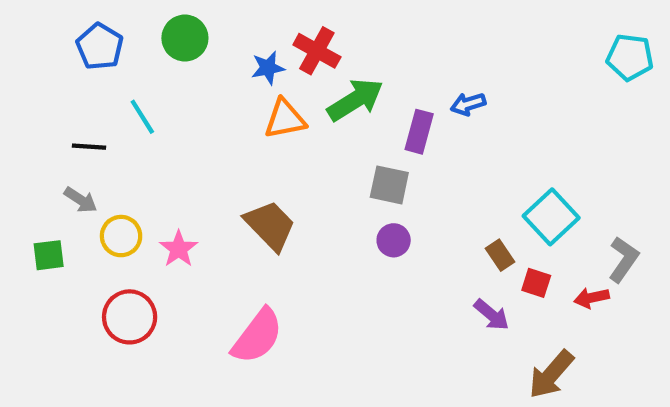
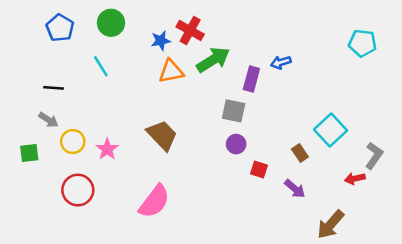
cyan pentagon: (630, 57) -> (362, 43), moved
cyan line: (142, 117) -> (101, 66), moved
red square: (536, 283) -> (259, 170), moved

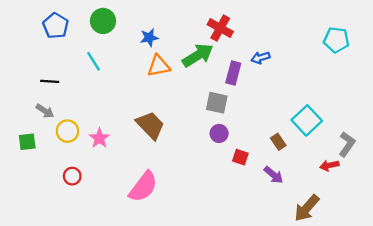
red cross: (190, 30) -> (220, 28), moved
red circle: (78, 190) -> (72, 176), size x0.6

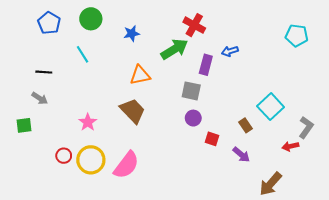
orange triangle: (159, 66) -> (140, 75), moved
yellow circle: (67, 131) -> (91, 160), moved, size x1.4

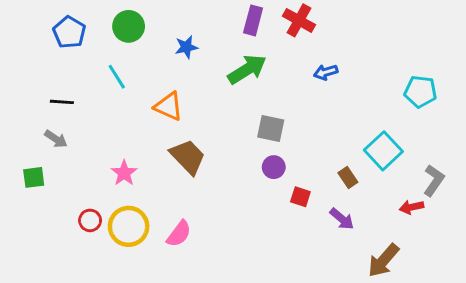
red cross: (194, 25) -> (299, 20), moved
cyan pentagon: (297, 36) -> (420, 92), moved
purple rectangle: (206, 65) -> (253, 20), moved
orange triangle: (140, 75) -> (169, 106), moved, turned 35
pink semicircle: (126, 165) -> (179, 234), size x0.7

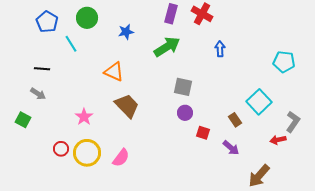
blue arrow: (326, 72) -> (220, 49), turned 105
cyan line: (117, 77) -> (71, 44), moved
green square: (34, 177) -> (23, 120), turned 35

